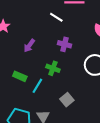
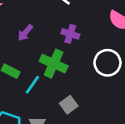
green cross: (53, 68) -> (54, 64), size x1.5

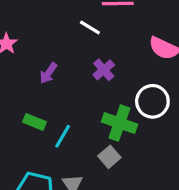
purple cross: (70, 34) -> (104, 70), turned 36
green cross: (54, 64) -> (119, 123), moved

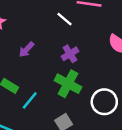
white circle: (152, 101) -> (104, 102), moved
green cross: (119, 123) -> (68, 84), moved

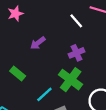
cyan line: (30, 100) -> (44, 94), moved

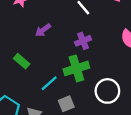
green cross: (71, 80) -> (76, 68), turned 35

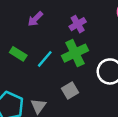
cyan line: (49, 83) -> (45, 59), moved

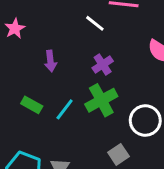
purple arrow: (35, 19) -> (50, 61), turned -49
gray square: (70, 91) -> (119, 154), moved

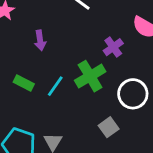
purple cross: (103, 65) -> (113, 47), moved

